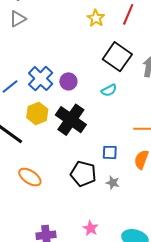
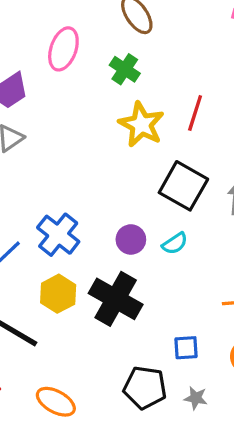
yellow star: (96, 18) -> (141, 124), size x1.5
purple circle: (68, 81) -> (131, 239), moved

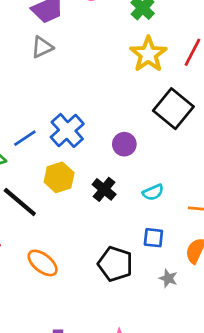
cyan semicircle: (175, 243) -> (153, 192), moved
black cross: (116, 299) -> (104, 189), size x0.6
gray star: (196, 398) -> (168, 278), moved

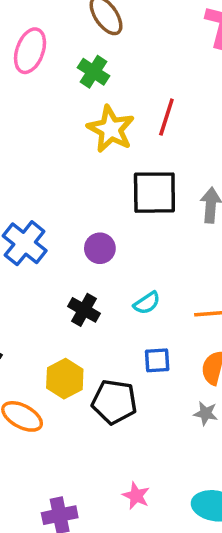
black square: (173, 109) -> (154, 193), turned -30
yellow hexagon: (59, 177) -> (65, 379), moved
gray star: (168, 278) -> (206, 413), moved

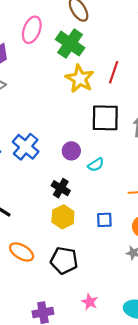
green cross: (94, 72) -> (70, 44), size x1.5
cyan semicircle: (147, 303) -> (96, 165), moved
yellow hexagon: (65, 379) -> (63, 217), moved
black pentagon: (114, 402) -> (64, 260), moved

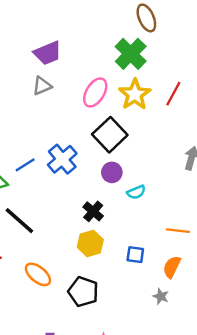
pink ellipse: (32, 30) -> (95, 92), moved
black square: (105, 118) -> (110, 135), moved, turned 36

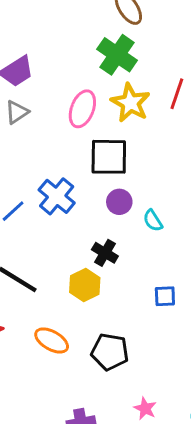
black square: (110, 135) -> (109, 157), turned -36
cyan semicircle: (136, 192) -> (153, 221), turned 90
yellow hexagon: (90, 243) -> (85, 285), moved

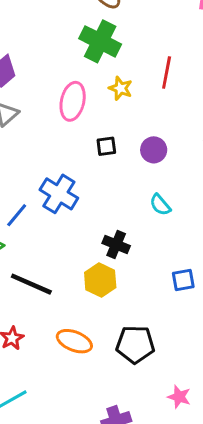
yellow star: (130, 103) -> (121, 88), size x0.6
black square: (109, 157) -> (106, 146), size x0.5
purple circle: (119, 202) -> (154, 150), moved

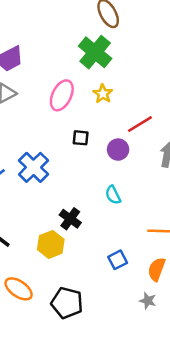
red line: (167, 73) -> (140, 124), moved, turned 35
blue square: (183, 280) -> (118, 260), turned -30

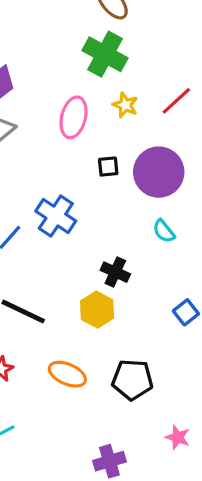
red line: (140, 124) -> (176, 101), moved
purple circle: (118, 150) -> (159, 172), size x1.8

